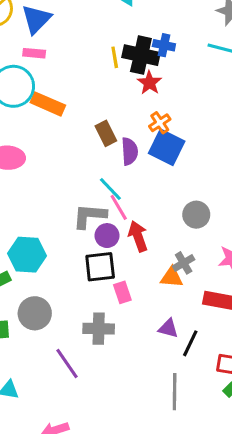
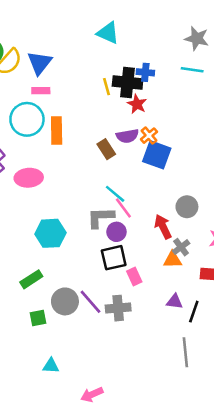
orange rectangle: (48, 104) -> (57, 131), turned 72
purple semicircle: (130, 151) -> (127, 136), moved, turned 90
red arrow: (138, 236) -> (163, 227), moved
cyan hexagon: (27, 255) -> (50, 233), moved
purple line: (67, 364) -> (90, 302), moved

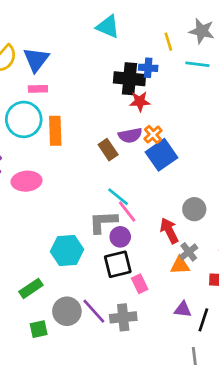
yellow line: (107, 87) -> (168, 42), moved
red star: (137, 104) -> (140, 101), turned -30
blue square: (157, 155) -> (162, 155), turned 36
cyan hexagon: (50, 233) -> (67, 250), moved

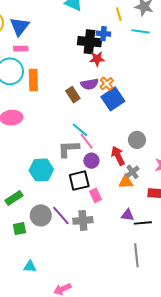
purple circle: (120, 237) -> (91, 161), moved
black line: (203, 320) -> (143, 223), turned 66

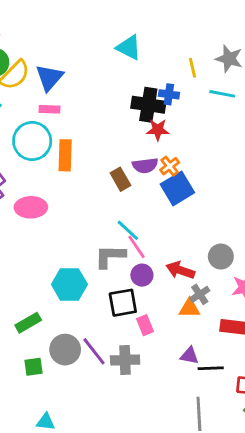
gray circle: (137, 140) -> (221, 257), moved
red arrow: (118, 156) -> (180, 270), turned -48

